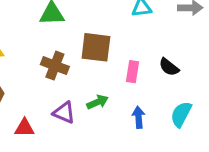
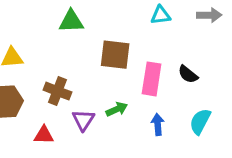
brown cross: (55, 66) -> (57, 91), moved
pink rectangle: (132, 72) -> (152, 79), size x1.5
purple triangle: (64, 113) -> (83, 120), turned 40

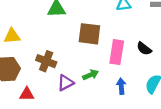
purple triangle: (83, 120) -> (66, 83), turned 30
red triangle: (44, 135) -> (27, 94), moved

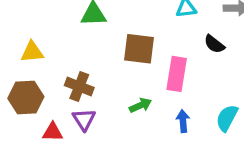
black semicircle: (144, 49) -> (214, 44), moved
purple triangle: (66, 83) -> (84, 119), moved, turned -36

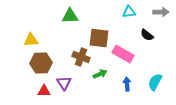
pink rectangle: (177, 74) -> (123, 54), turned -70
brown cross: (79, 86) -> (81, 57), moved
brown hexagon: (26, 97) -> (41, 63), moved

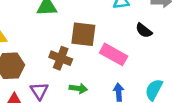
green arrow: (100, 74) -> (78, 88), moved, turned 32

